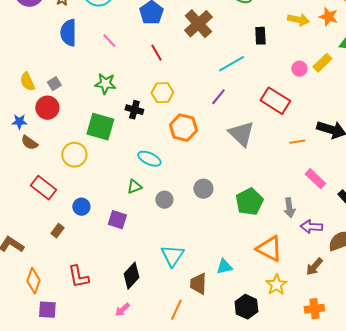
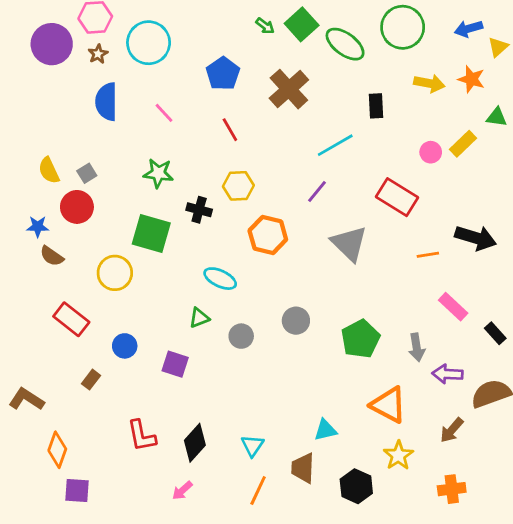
cyan triangle: (172, 256) -> (252, 446), moved, size x0.7
red L-shape: (78, 277) -> (142, 436), moved
brown trapezoid: (198, 284) -> (303, 468), moved

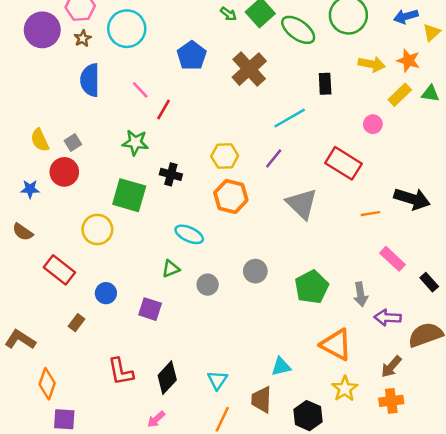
red line: (230, 130) -> (163, 109), moved, turned 60
yellow rectangle: (463, 144) -> (400, 95), moved
yellow hexagon: (238, 186) -> (225, 156), moved
brown semicircle: (52, 256) -> (23, 232), moved
orange cross: (452, 489) -> (391, 401), moved

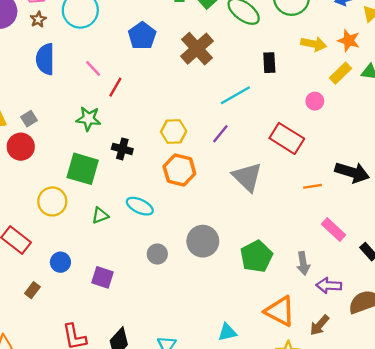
green triangle: (171, 269) -> (100, 215), moved
gray circle: (255, 271) -> (203, 241), size x1.4
brown arrow: (391, 367) -> (319, 325), moved

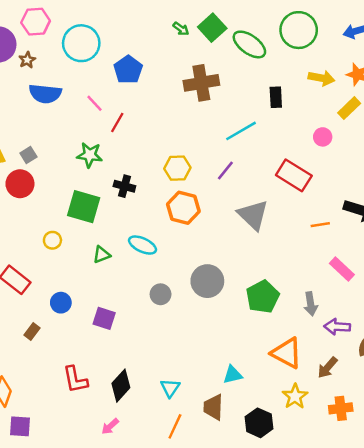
brown star: (38, 19) -> (27, 60), moved
blue pentagon: (142, 36) -> (128, 70), moved
brown cross: (197, 49) -> (201, 83), turned 32
blue semicircle: (45, 59) -> (45, 94), turned -84
yellow circle: (52, 201) -> (52, 240), size x0.6

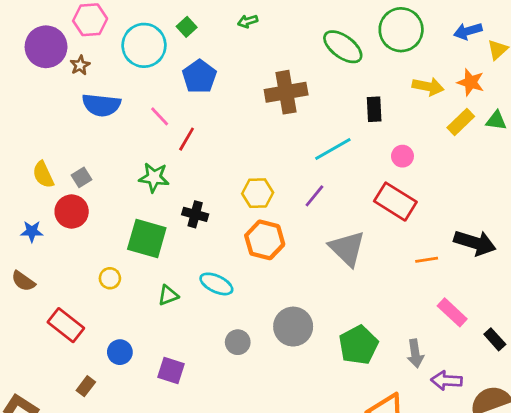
green square: (212, 28) -> (187, 27), moved, size x0.6
green arrow: (181, 29) -> (248, 21), moved, turned 126
pink circle: (323, 137) -> (402, 156), moved

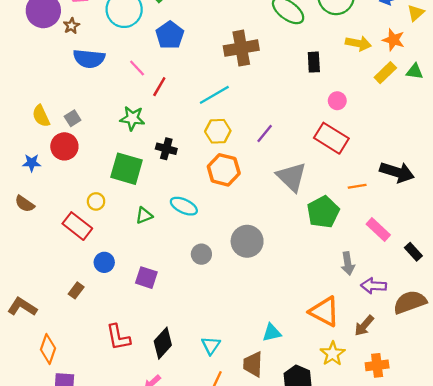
cyan line: (333, 149) -> (214, 95), moved
red rectangle: (66, 325) -> (77, 226), moved
green pentagon: (358, 345) -> (323, 212), moved

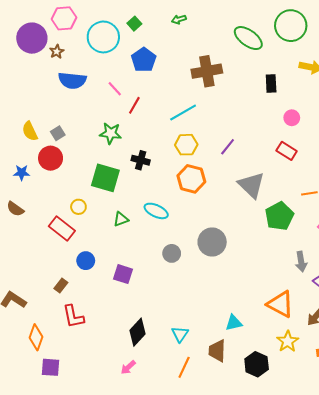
red rectangle: (331, 138) -> (287, 151), size x0.7
red L-shape: (118, 337) -> (73, 317), moved

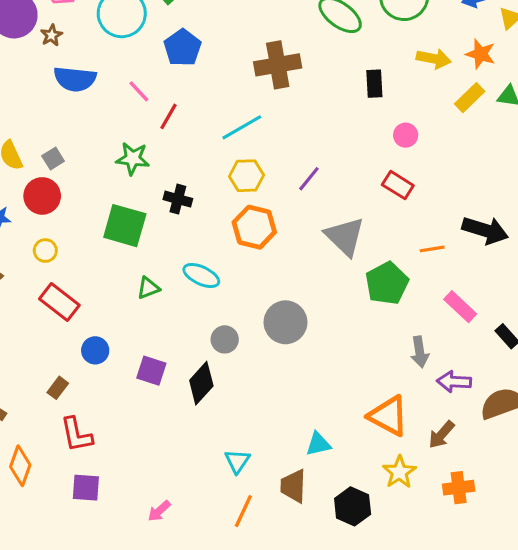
yellow circle: (78, 207) -> (45, 251), moved
black diamond: (137, 332) -> (201, 383), moved
purple square: (51, 367) -> (86, 488), moved

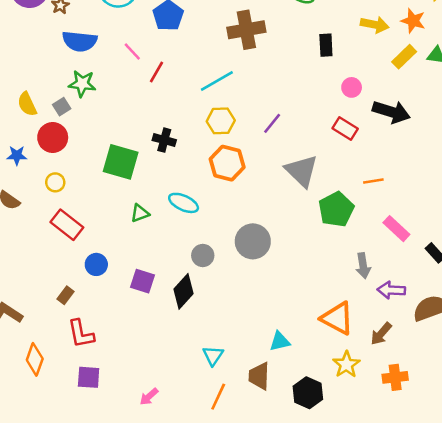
green star: (133, 159) -> (82, 84), moved
black arrow: (485, 230) -> (391, 112), moved

